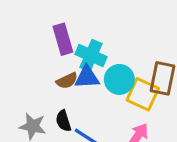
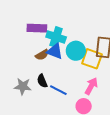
purple rectangle: (63, 39) -> (37, 28), turned -66
blue triangle: (87, 77) -> (55, 51), turned 30

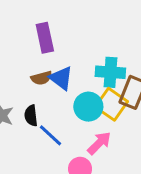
purple rectangle: (37, 28) -> (45, 38), turned 60
cyan cross: (56, 37) -> (110, 72), moved, turned -30
cyan circle: (76, 51) -> (88, 107), moved

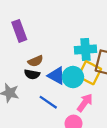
purple rectangle: (45, 38) -> (19, 31), moved
blue triangle: (61, 78) -> (56, 76), moved
black semicircle: (31, 116) -> (32, 74), moved, turned -64

